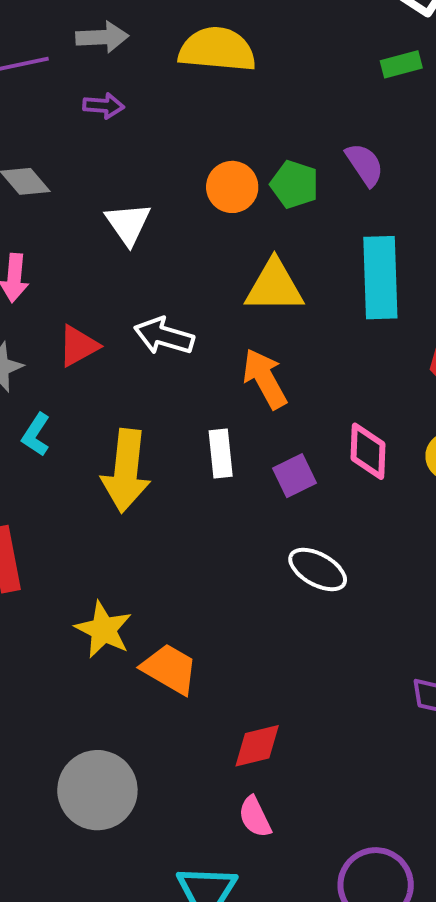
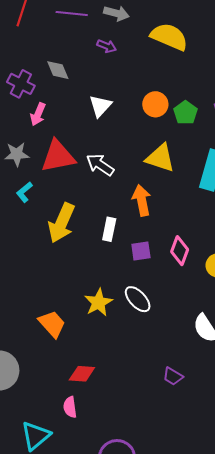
red triangle: (78, 346) -> (58, 156), size x1.6
yellow star: (103, 630) -> (98, 302), moved

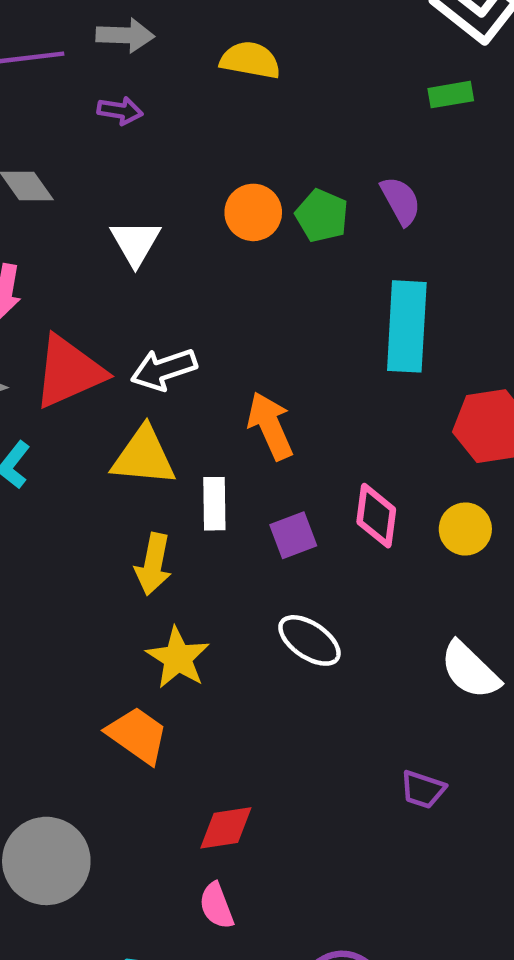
yellow semicircle: (169, 37) -> (250, 60), size x0.7
yellow triangle: (160, 158) -> (144, 456), moved
white arrow: (100, 165) -> (164, 369), turned -40
yellow arrow: (62, 223) -> (153, 564), moved, size x0.7
yellow star: (98, 302) -> (178, 658), moved

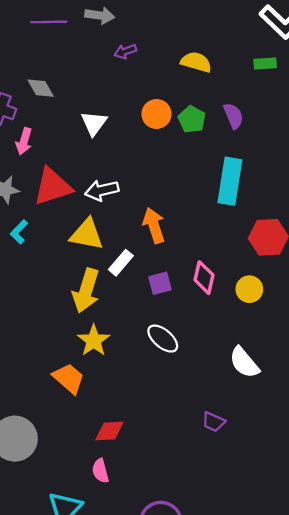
yellow semicircle: (250, 60) -> (196, 62), moved
purple arrow: (120, 111) -> (125, 51), moved, turned 145
white rectangle: (214, 504) -> (121, 263), turned 35
yellow arrow: (153, 564) -> (86, 291), size x1.4

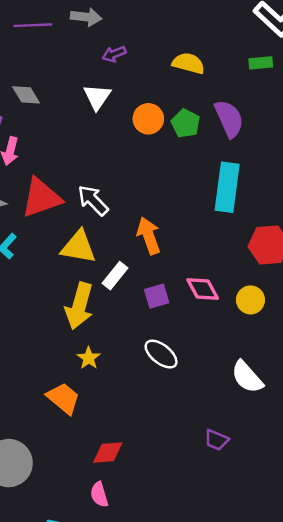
purple semicircle: (233, 116) -> (229, 119), size x1.4
white triangle: (94, 123) -> (97, 97), moved
white arrow: (102, 190) -> (93, 200), turned 60
pink diamond: (204, 278) -> (203, 289), turned -40
yellow star: (94, 341) -> (89, 358), size x0.7

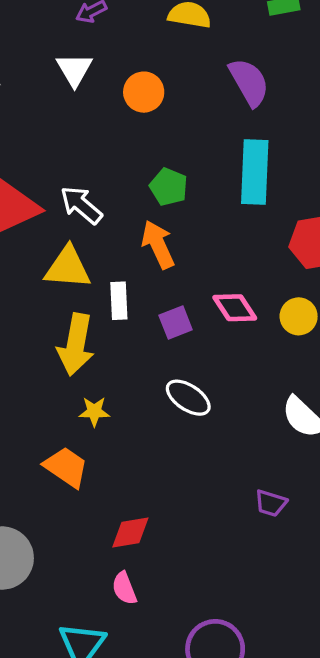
green pentagon: (186, 123) -> (169, 187), moved
white rectangle: (115, 276) -> (119, 301), turned -36
yellow star: (89, 358) -> (94, 411), turned -30

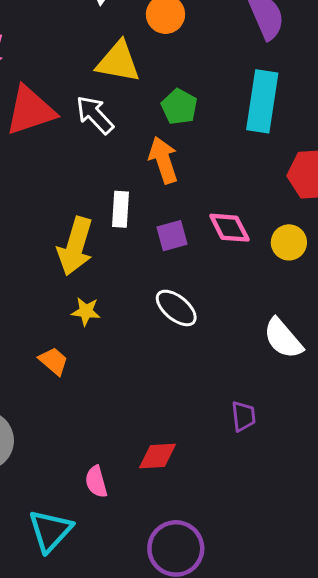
yellow triangle: (68, 268) -> (118, 62), moved
orange trapezoid: (66, 467) -> (54, 361), size x0.7
purple trapezoid: (271, 503) -> (243, 416), turned -120
red diamond: (130, 533) -> (157, 456), moved

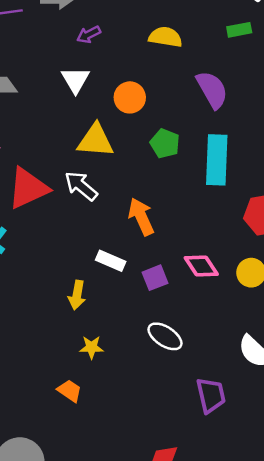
green pentagon: (179, 107) -> (165, 143), moved
white rectangle: (121, 209) -> (111, 261), turned -64
yellow arrow: (75, 246) -> (77, 295), size x0.6
purple trapezoid: (243, 416) -> (211, 395), moved, size x1.4

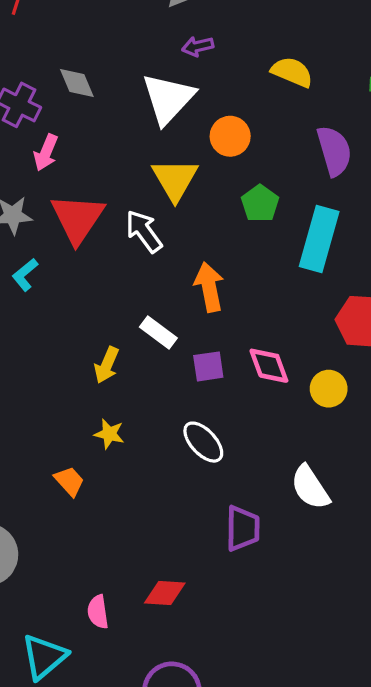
white triangle: (75, 80) -> (168, 99), size x1.5
yellow triangle: (95, 140) -> (175, 179), turned 42
red triangle: (28, 188) -> (78, 218), turned -45

